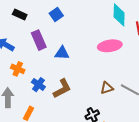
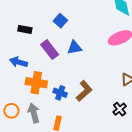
blue triangle: (62, 53) -> (75, 48), moved
orange cross: (18, 69) -> (36, 83), size x1.5

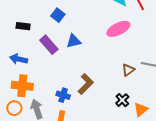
orange cross: (36, 83) -> (22, 86), moved
blue cross: (60, 93) -> (63, 95), moved

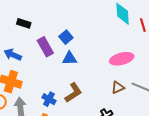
blue square: (58, 15) -> (66, 37), moved
pink ellipse: (118, 29) -> (122, 59), moved
blue triangle: (74, 41) -> (70, 58), moved

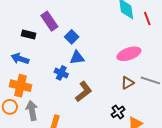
black rectangle: (24, 23) -> (29, 35), moved
purple rectangle: (45, 47) -> (49, 21), moved
blue cross: (49, 99) -> (61, 73), moved

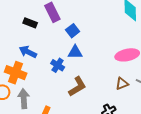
blue arrow: (20, 59) -> (28, 52), moved

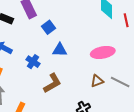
blue triangle: (75, 52) -> (60, 50), moved

